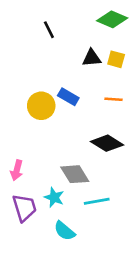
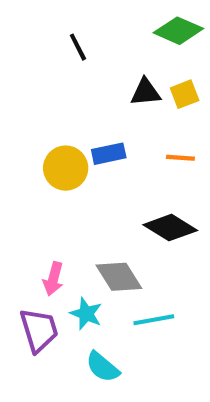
yellow square: (116, 59) -> (185, 94), turned -36
blue rectangle: (68, 97) -> (109, 154), turned -42
pink arrow: (17, 170) -> (53, 279), moved

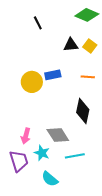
yellow square: (185, 94) -> (90, 46), turned -32
black diamond: (170, 228) -> (83, 111), turned 70

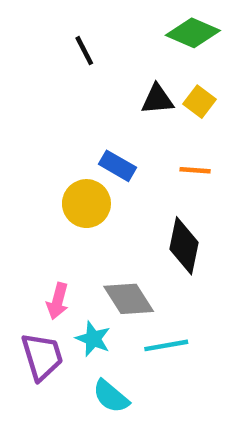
blue rectangle: (53, 75) -> (117, 166), turned 42
yellow circle: (32, 82) -> (86, 204), moved

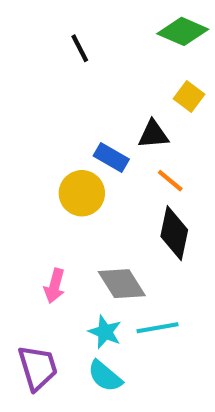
black triangle: (157, 99) -> (153, 134), moved
orange line: (195, 170) -> (170, 181), moved, turned 36
cyan star: (93, 339) -> (105, 332), moved
purple trapezoid: (42, 357) -> (38, 368), moved

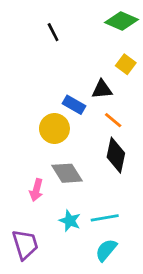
gray diamond: (122, 284) -> (67, 173), moved
cyan semicircle: (105, 376) -> (106, 250), moved, turned 90

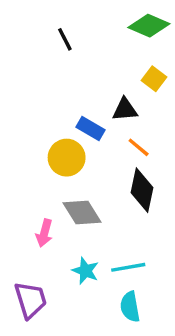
cyan semicircle: (106, 250) -> (130, 307), turned -50

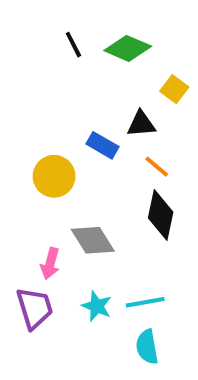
green diamond: (149, 26) -> (128, 48), moved
yellow circle: (67, 158) -> (54, 176), moved
purple trapezoid: (31, 300) -> (35, 308), moved

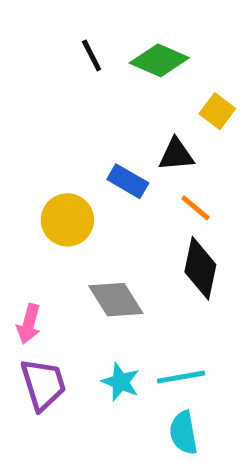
pink arrow: (50, 263) -> (29, 324), moved

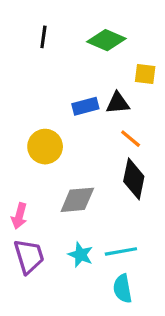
black line: (92, 55) -> (43, 37), moved, turned 35
yellow square: (217, 111) -> (145, 74), turned -30
blue rectangle: (128, 181) -> (85, 106), moved, turned -45
gray diamond: (116, 300) -> (77, 200), turned -63

